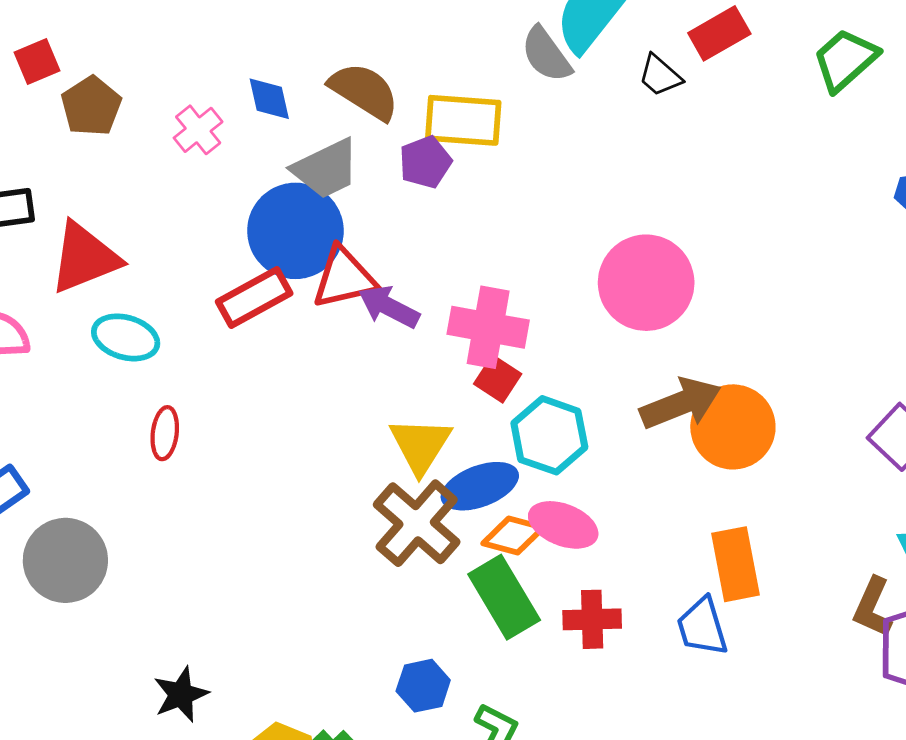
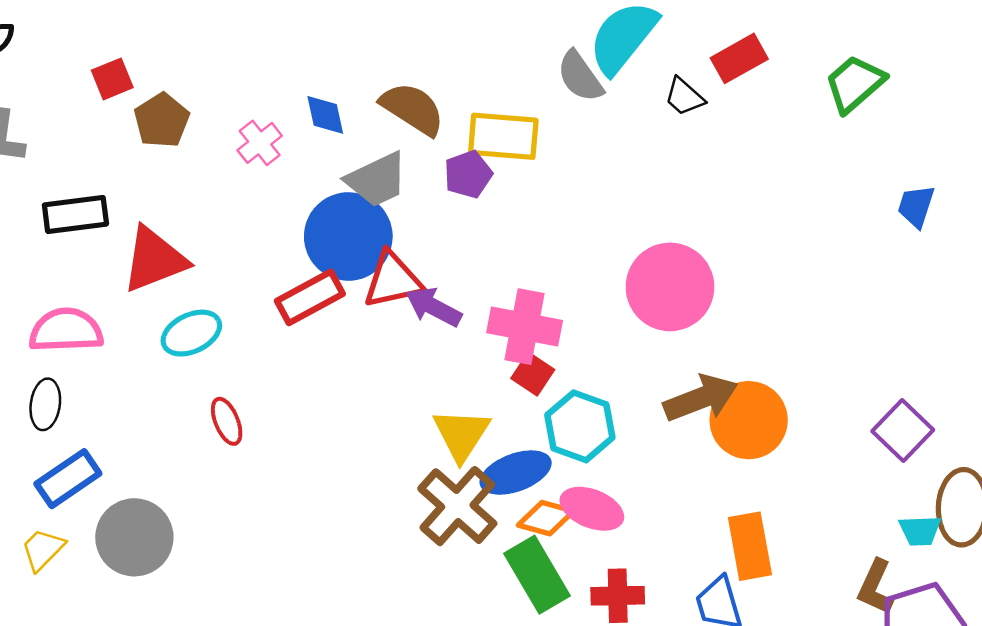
cyan ellipse: (126, 337) -> (191, 333), turned -42
red ellipse: (165, 433) -> (227, 421), turned -30

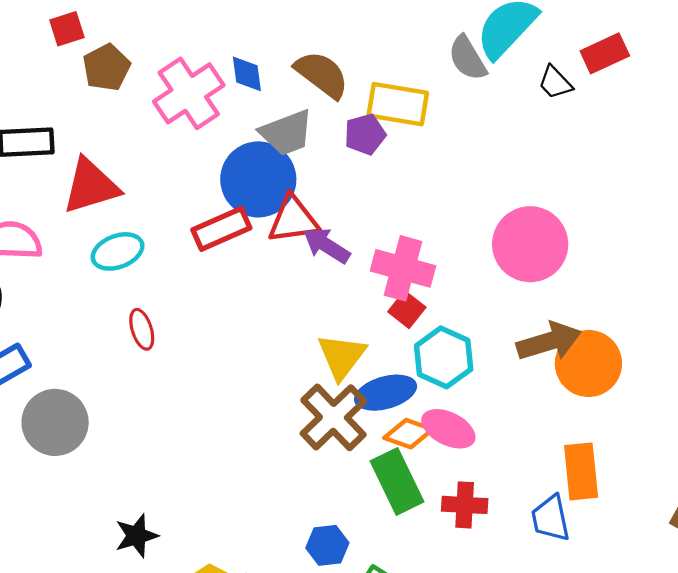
pink cross: (260, 143) -> (189, 93), size x1.8

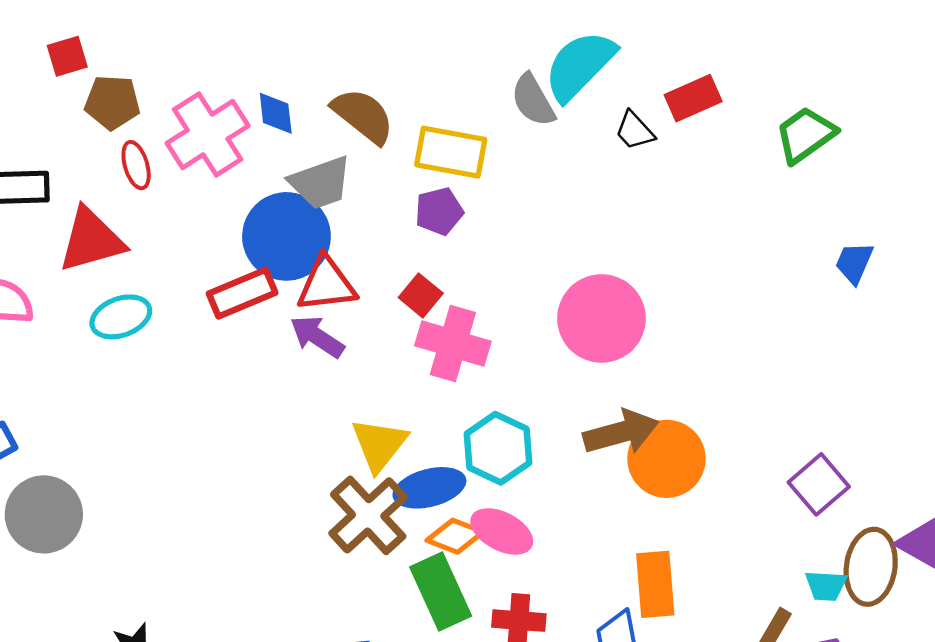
brown pentagon: (106, 67) -> (112, 102), turned 30
purple pentagon: (365, 134) -> (439, 211), moved
purple arrow: (326, 245) -> (317, 337), moved
red square: (407, 309) -> (421, 295), moved
red ellipse: (142, 329) -> (136, 165), moved

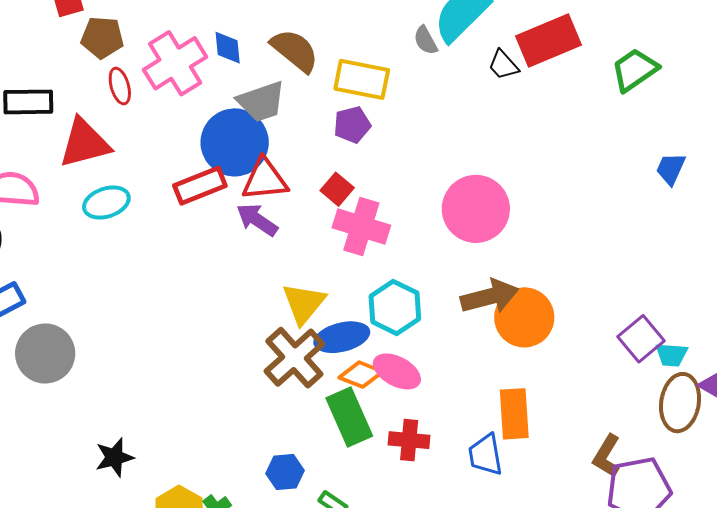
red rectangle: (693, 98) -> (549, 41), size x1.5
gray semicircle: (533, 100) -> (426, 40), size x0.7
cyan trapezoid: (826, 586) -> (672, 355), moved

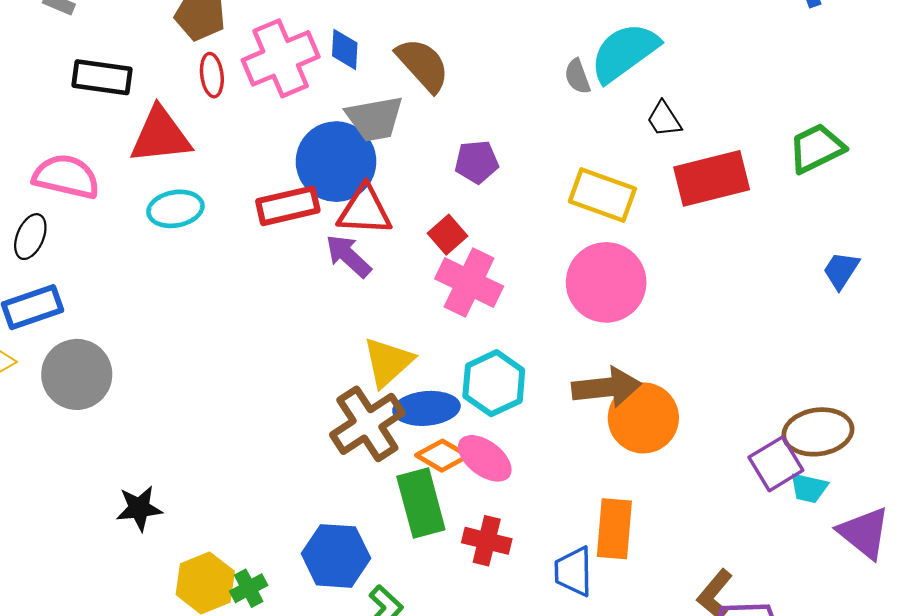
red rectangle: (549, 41) -> (712, 178), moved
yellow rectangle: (362, 79) -> (602, 195), moved
brown ellipse: (680, 403) -> (818, 432), moved, turned 64
blue hexagon: (285, 472) -> (336, 556), size x1.5

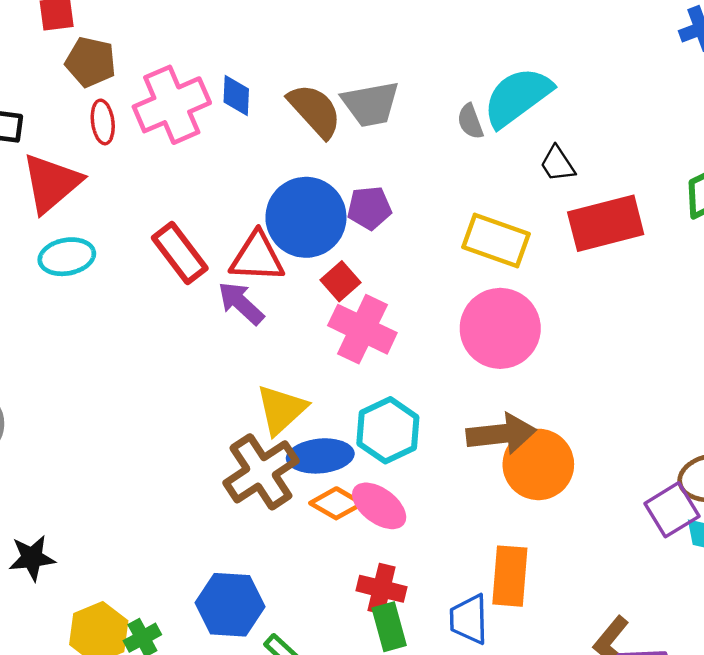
gray trapezoid: (375, 119) -> (371, 104), moved
red triangle: (160, 136) -> (51, 183), turned -34
blue circle: (336, 162) -> (306, 217), moved
red rectangle: (288, 206) -> (180, 253), turned 66
green rectangle: (421, 503) -> (389, 627), moved, size x0.7

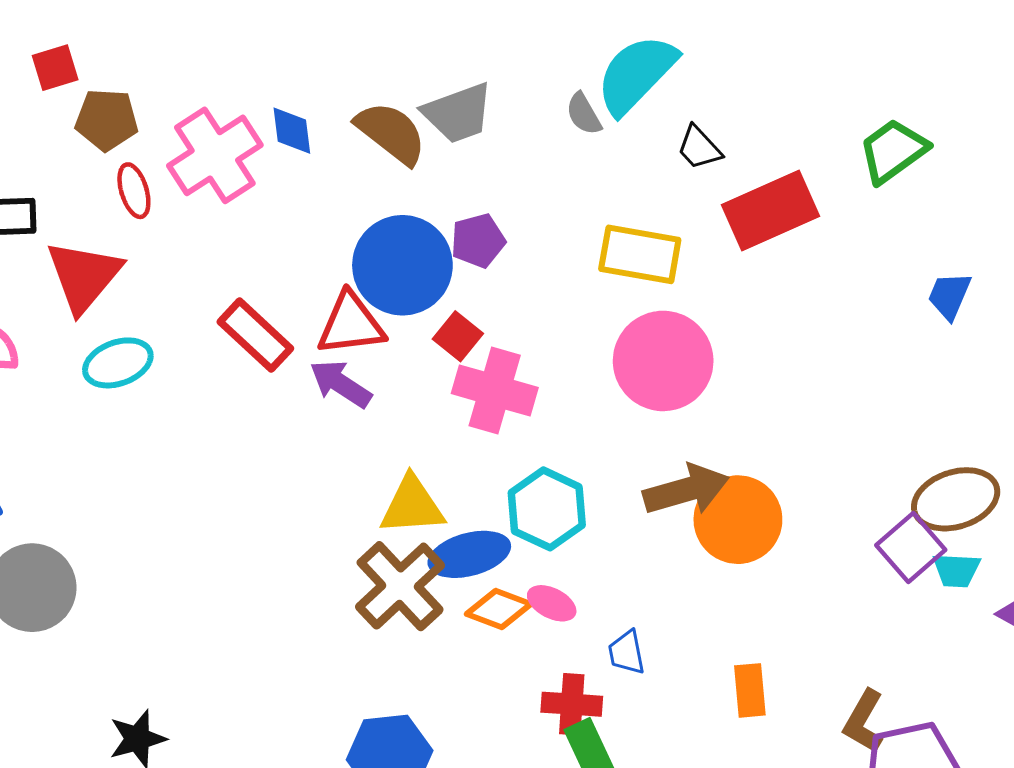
yellow triangle: (281, 410) -> (412, 506), turned 48
pink ellipse: (379, 506) -> (552, 603), size x0.7
orange rectangle: (510, 576) -> (750, 690), moved, size x0.7
blue trapezoid: (469, 619) -> (627, 653), moved, size x0.7

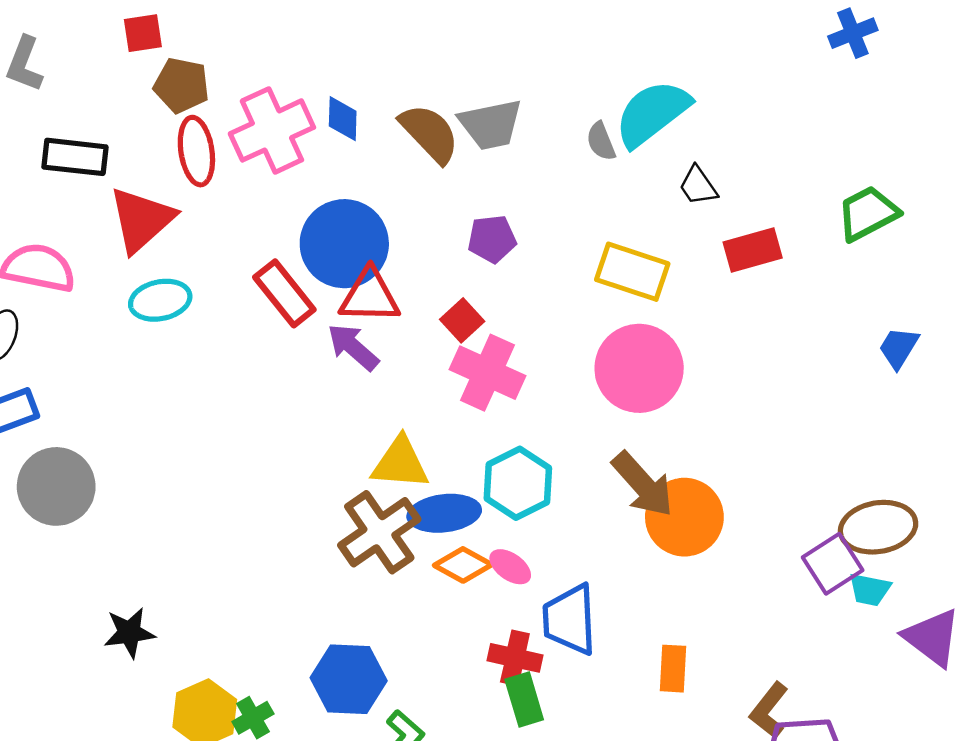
red ellipse: (134, 191) -> (196, 151), size x1.4
red rectangle: (771, 211) -> (753, 250), size x0.7
blue circle: (402, 265) -> (344, 244), moved
brown arrow: (686, 490) -> (643, 484), turned 56
blue trapezoid: (627, 653) -> (570, 620), size x1.8

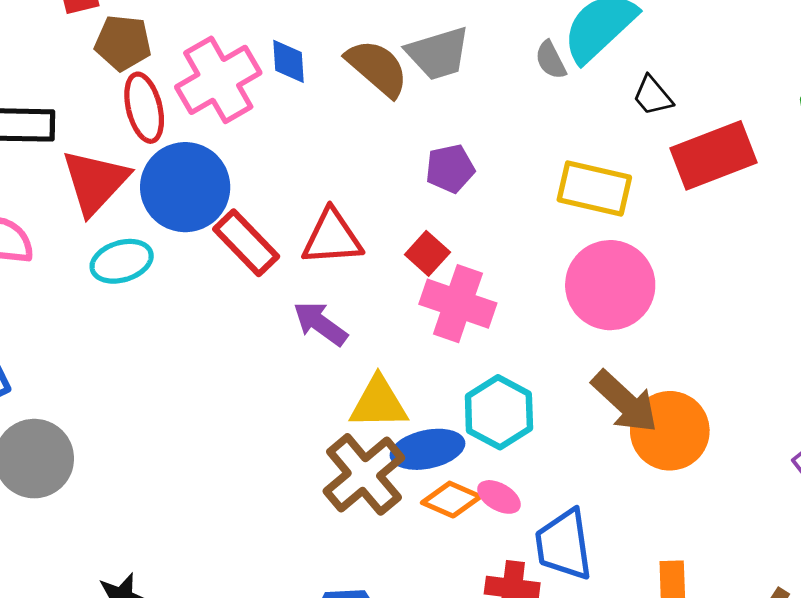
blue circle: (344, 244) -> (185, 187), moved
red rectangle: (753, 250) -> (713, 155), size x1.4
purple arrow: (353, 347) -> (320, 324), moved

